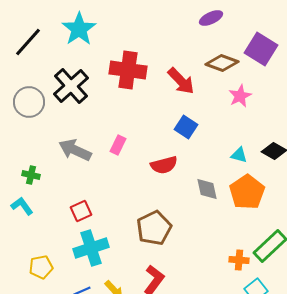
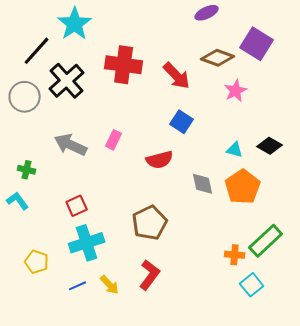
black line: (28, 42) -> (37, 51), moved
yellow pentagon: (41, 267) -> (37, 262), turned 30

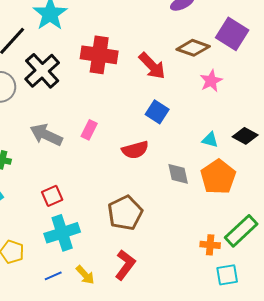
cyan square: (252, 285) -> (227, 275), turned 30

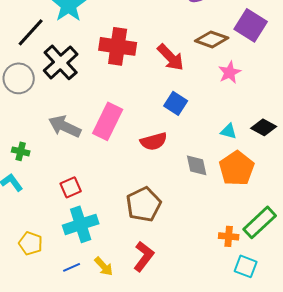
pink rectangle: (89, 130) -> (108, 121), size x1.8
cyan square: (227, 275) -> (246, 266), turned 30

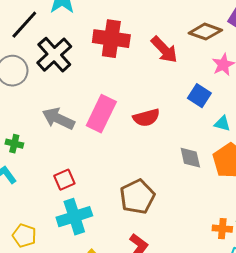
blue square: (176, 103) -> (199, 96), moved
red semicircle: (154, 141) -> (146, 118), moved

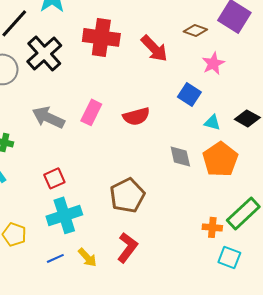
brown diamond: (205, 32) -> (195, 30), size x0.7
pink rectangle: (101, 114) -> (91, 112), size x0.7

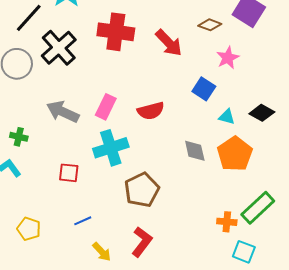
red square: (54, 178) -> (69, 173), turned 30
cyan cross: (64, 215) -> (111, 148), moved
blue line: (55, 258) -> (83, 221), moved

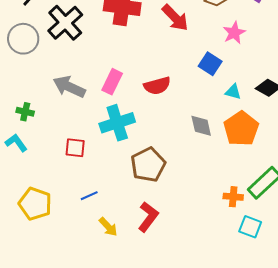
yellow pentagon: (29, 229) -> (35, 204), size x1.4

